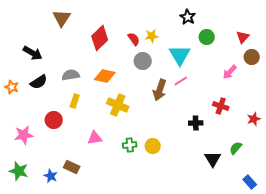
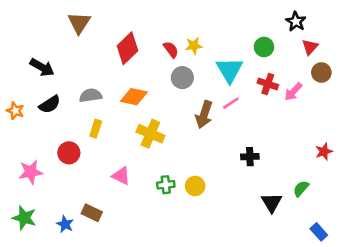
black star: (188, 17) -> (296, 21), moved
red cross: (221, 106) -> (268, 84), moved
pink triangle: (95, 138) -> (121, 176), turned 35

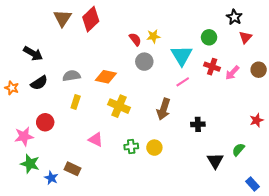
red diamond: (128, 48) -> (91, 19), moved
brown circle: (321, 72) -> (259, 70), moved
brown arrow: (204, 115) -> (164, 109), moved
red circle: (69, 153) -> (45, 122), moved
green star: (24, 218) -> (30, 164), moved

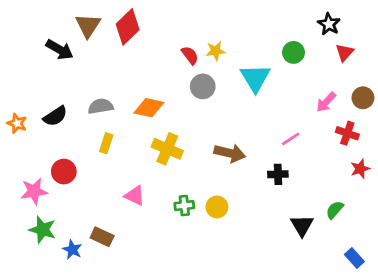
black arrow: (33, 53) -> (60, 50), moved
red cross: (212, 67) -> (347, 133), moved
pink line: (183, 82) -> (291, 139), moved
brown arrow: (164, 109) -> (230, 153), turned -95

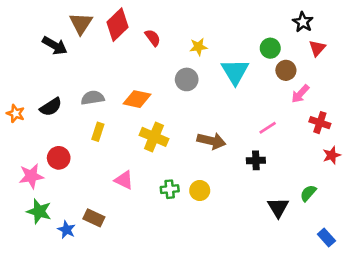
red semicircle: (190, 55) -> (153, 38), moved
brown circle: (363, 98) -> (286, 70), moved

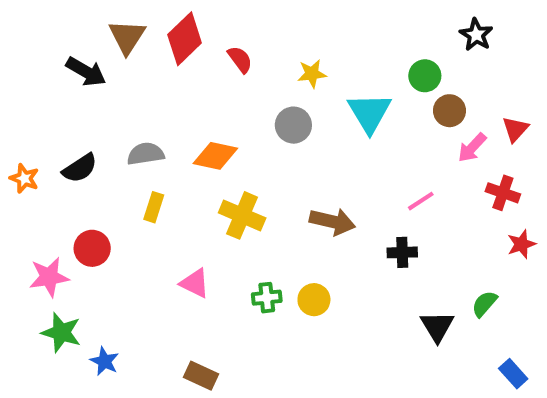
red triangle: (317, 48) -> (515, 129), moved
brown rectangle: (94, 218) -> (201, 376), moved

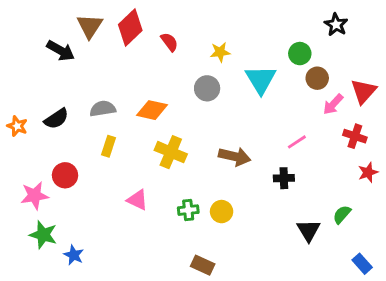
red triangle: (515, 129) -> (364, 91), size x1.4
brown rectangle: (201, 376) -> (203, 265), moved

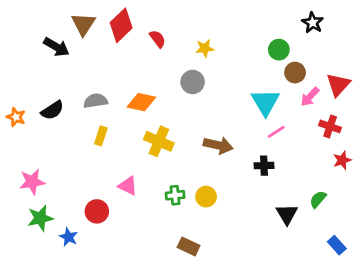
cyan triangle: (261, 80) -> (265, 102), moved
red circle: (65, 175) -> (97, 211), moved
green star: (43, 235) -> (40, 218), turned -30

